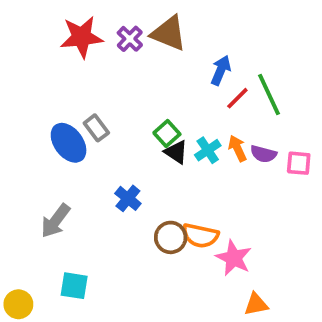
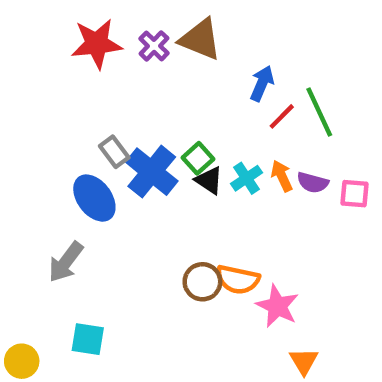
blue ellipse: (69, 143) -> (94, 198), moved
blue cross: (128, 198) -> (152, 172), moved, size x1.6
orange triangle: (256, 304) -> (304, 361), turned -50

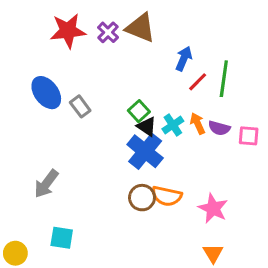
green line: (319, 112) -> (224, 79), turned 33
blue cross: (152, 172) -> (145, 151), moved
blue ellipse: (94, 198) -> (46, 93), moved
pink star: (277, 306) -> (213, 208), moved

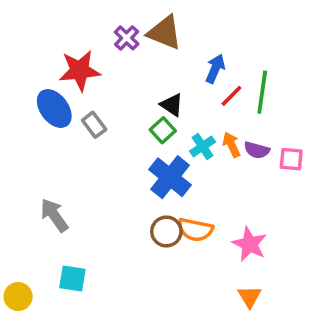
red star: (68, 31) -> (80, 71), moved
black triangle: (147, 127) -> (172, 105), moved
gray arrow: (46, 184) -> (54, 215), turned 108

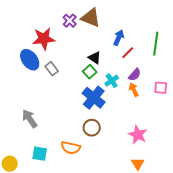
green line: (262, 92) -> (156, 44), moved
orange arrow: (231, 145) -> (134, 90), moved
purple semicircle: (257, 150) -> (135, 75), moved, turned -64
orange semicircle: (195, 230) -> (71, 148), moved

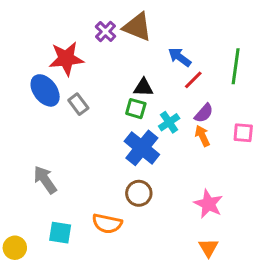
blue arrow: (119, 38) -> (180, 57), turned -77
black triangle: (95, 58) -> (143, 87), turned -32
green square: (90, 72) -> (136, 109), turned -32

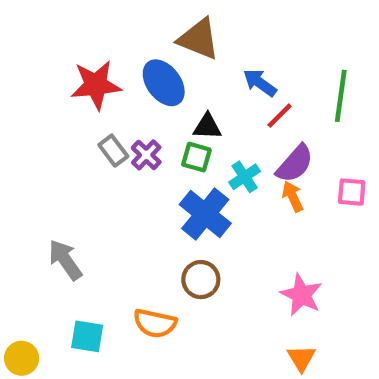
purple cross: (106, 31) -> (146, 155), moved
blue ellipse: (45, 90) -> (164, 83), moved
purple semicircle: (204, 113) -> (295, 164), size x1.4

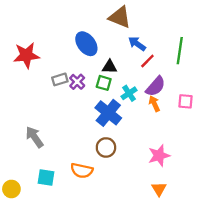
brown triangle: (199, 39) -> (120, 17), moved
red star: (96, 85) -> (26, 55), moved
gray rectangle: (113, 151) -> (60, 79), turned -70
pink star: (301, 295) -> (159, 156), turned 30

